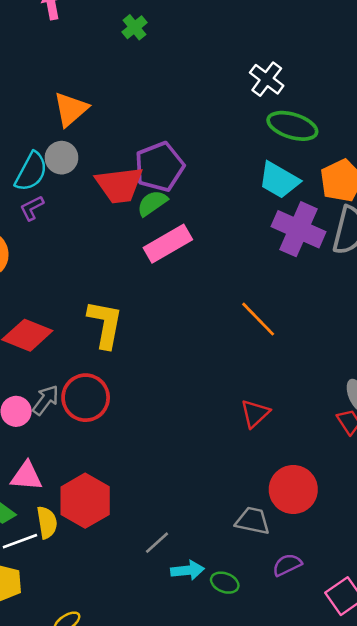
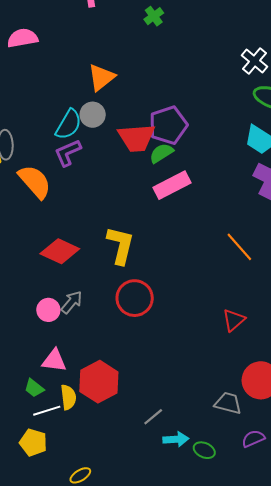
purple L-shape: (32, 208) -> (68, 153), size x1.4
red circle: (86, 398) -> (135, 298), moved

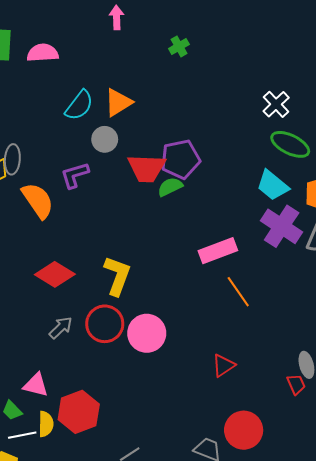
cyan semicircle: (69, 124) -> (79, 105), moved
pink rectangle: (172, 185) -> (218, 251), moved
red circle: (135, 298) -> (105, 324), moved
pink circle: (48, 310) -> (147, 333), moved, size x1.6

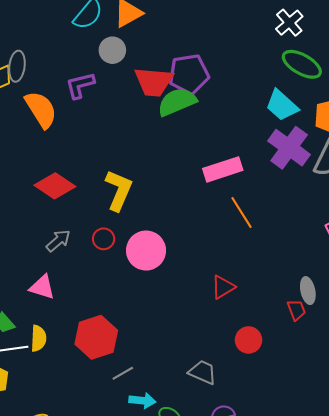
green semicircle: (170, 187) -> (177, 102), size x1.5
red circle: (105, 324) -> (104, 239), size x0.6
pink triangle: (36, 385) -> (42, 287), moved
red hexagon: (79, 412) -> (96, 337), moved
red circle: (244, 430) -> (249, 340), moved, size x0.7

